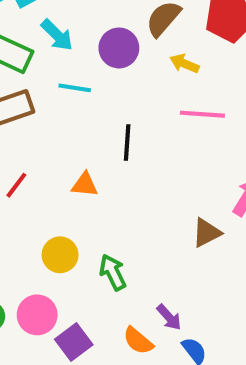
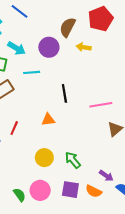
pink line: (202, 114) -> (101, 105), moved
purple square: (74, 342) -> (70, 190), moved, turned -30

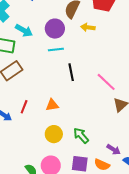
cyan line: (32, 72) -> (56, 50), moved
pink line: (101, 105) -> (106, 82), turned 55
orange triangle: (48, 120) -> (52, 105), moved

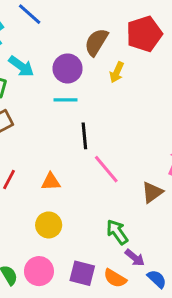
yellow arrow: (88, 27) -> (117, 72), turned -80
pink line: (106, 82) -> (106, 169), moved
green arrow: (81, 136) -> (117, 232), moved

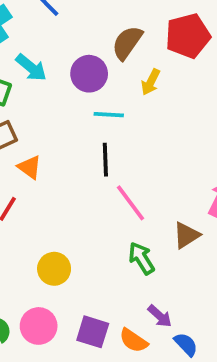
cyan line: (66, 100) -> (109, 115), moved
orange triangle: (51, 182) -> (30, 167), moved, turned 36
green arrow: (117, 232) -> (141, 258), moved

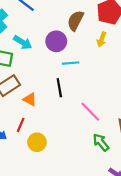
yellow arrow: (151, 82) -> (102, 39), moved
black line: (105, 160) -> (59, 88), moved
yellow circle: (54, 269) -> (37, 142), moved

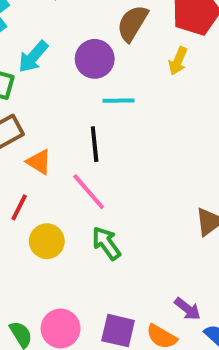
cyan arrow: (23, 42) -> (33, 57), turned 96
pink line: (90, 112) -> (89, 192), moved
green arrow: (101, 142) -> (106, 243), moved

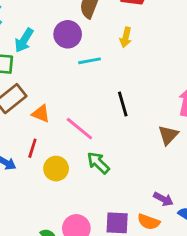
yellow arrow: (178, 61) -> (126, 37), moved
black line: (95, 144) -> (123, 104), moved

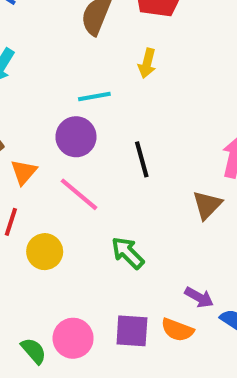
purple circle: (68, 34) -> (76, 137), moved
orange triangle: (41, 114) -> (24, 172), turned 48
green arrow: (98, 163) -> (128, 253), moved

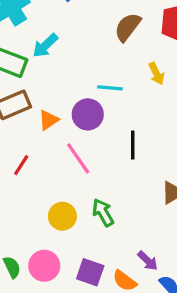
yellow arrow: (147, 63) -> (156, 74), turned -55
orange triangle: (24, 172) -> (49, 120), moved
yellow circle: (45, 252) -> (62, 216), moved

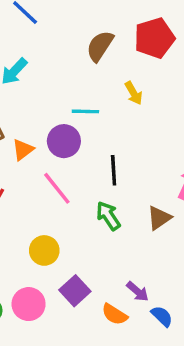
green arrow: (103, 213) -> (108, 216), moved
purple square: (90, 272) -> (75, 291), moved, turned 32

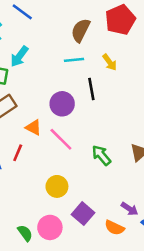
cyan line: (85, 111) -> (74, 60), moved
orange triangle: (23, 150) -> (34, 127), moved, turned -48
black line: (114, 170) -> (91, 89), moved

